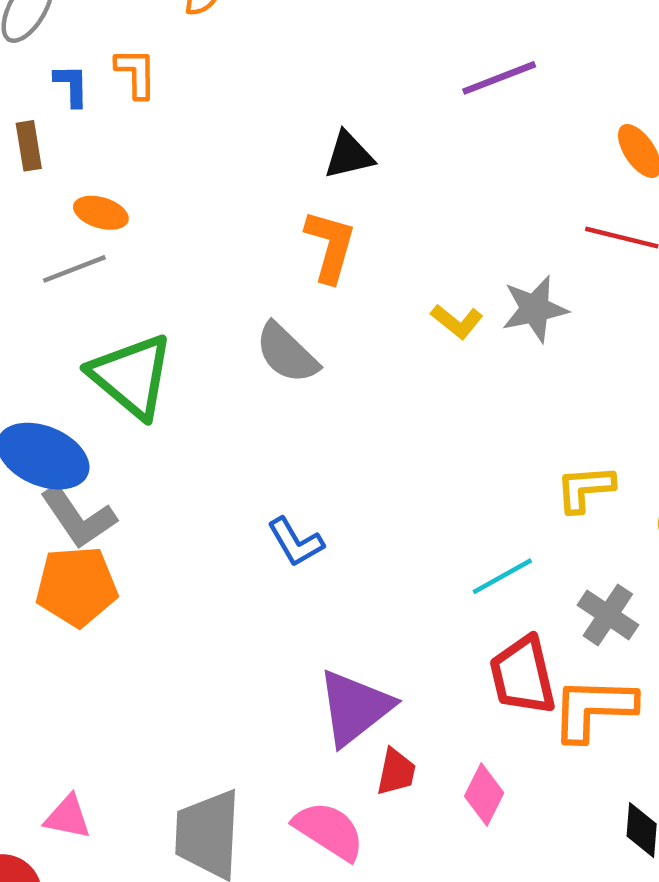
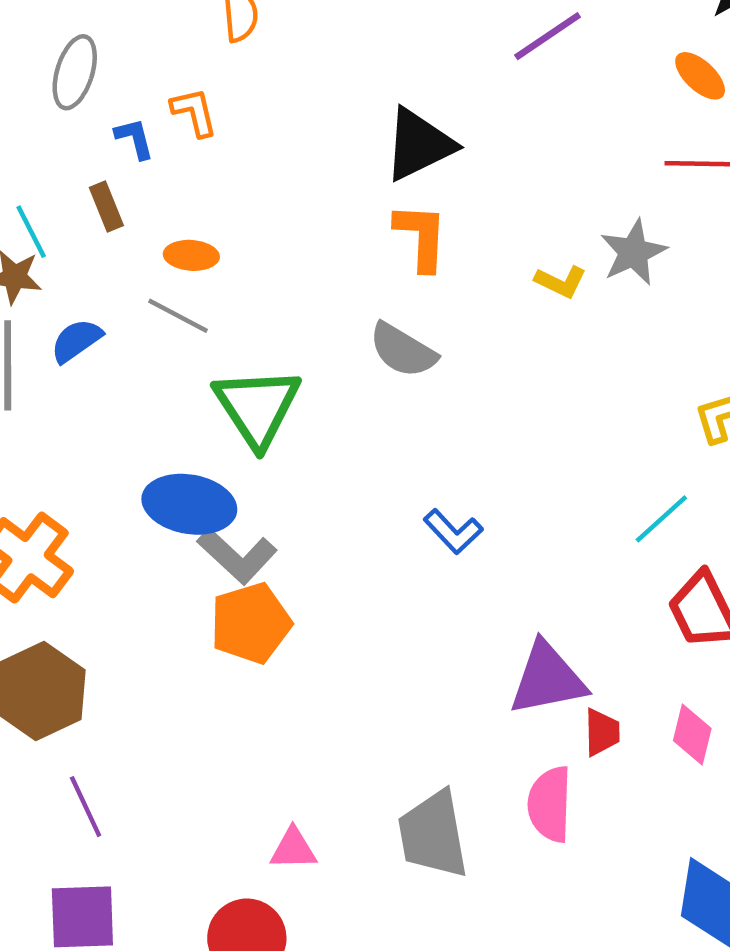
black triangle: (349, 155) -> (419, 144), size x1.5
gray line: (74, 269) -> (178, 316), turned 62
green triangle: (131, 376) -> (257, 407), turned 30
purple triangle: (355, 707) -> (547, 679), turned 40
pink semicircle: (329, 831) -> (550, 804), turned -108

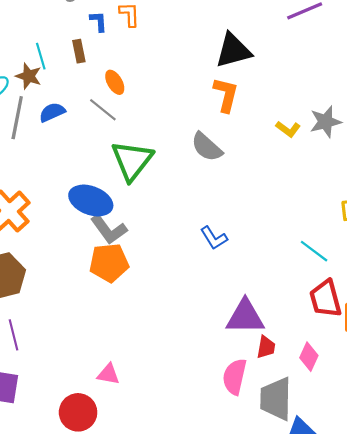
orange ellipse: (191, 255) -> (115, 82), turned 45
cyan line: (661, 519) -> (314, 251), turned 68
gray trapezoid: (433, 835) -> (276, 399), moved

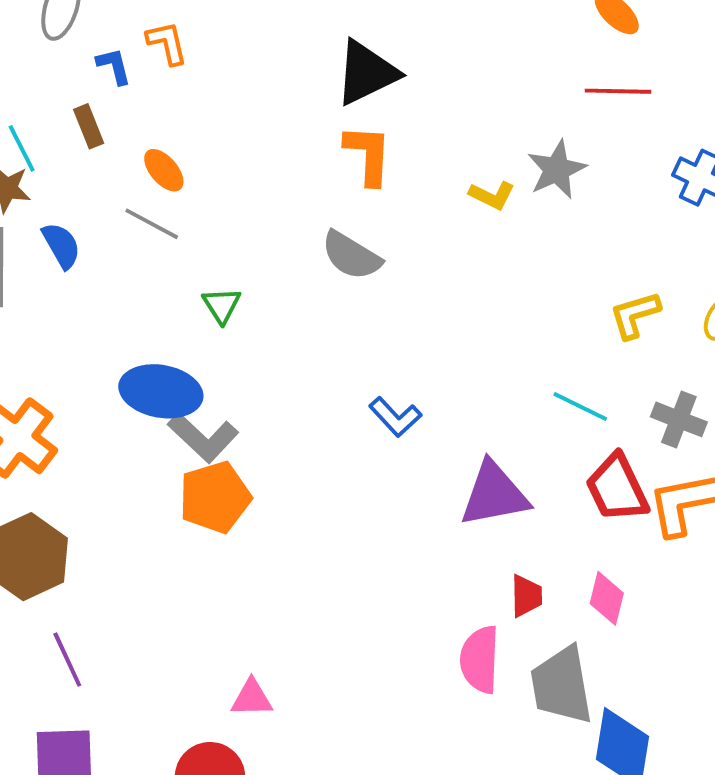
blue semicircle: (52, 112) -> (61, 245), turned 95
green triangle: (132, 160) -> (222, 305), size x0.5
purple triangle: (245, 317) -> (494, 494), moved

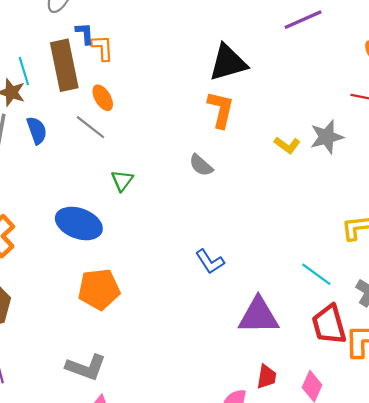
orange L-shape: (167, 43) -> (102, 48), moved
brown rectangle: (89, 126) -> (64, 65), size x2.0
gray semicircle: (351, 256) -> (201, 165), size x0.7
gray L-shape: (203, 437) -> (86, 367), moved, turned -33

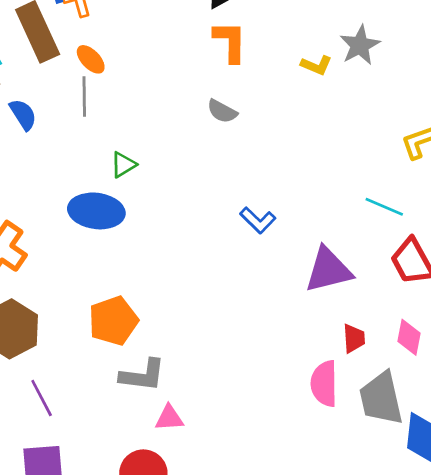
gray line: (90, 127) -> (84, 96), turned 64
green triangle: (122, 181) -> (123, 165), moved, turned 35
orange pentagon: (99, 289) -> (113, 321), moved

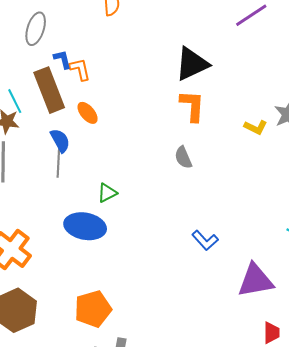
gray line: (84, 96) -> (58, 163), moved
gray semicircle: (222, 111) -> (183, 157), turned 35
blue semicircle: (23, 114) -> (60, 141), moved

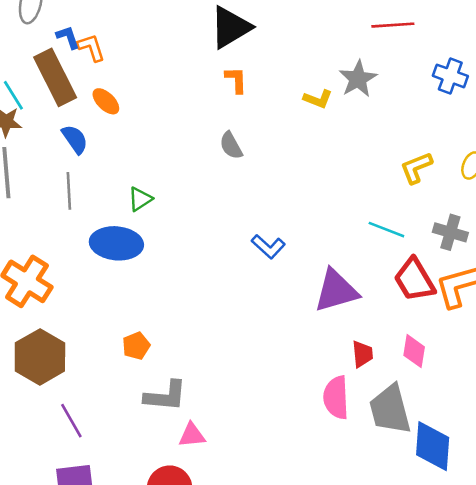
orange L-shape: (192, 106) -> (236, 80), size x0.7
gray line: (58, 163) -> (69, 191), moved
orange pentagon: (93, 309) -> (136, 346), size x0.6

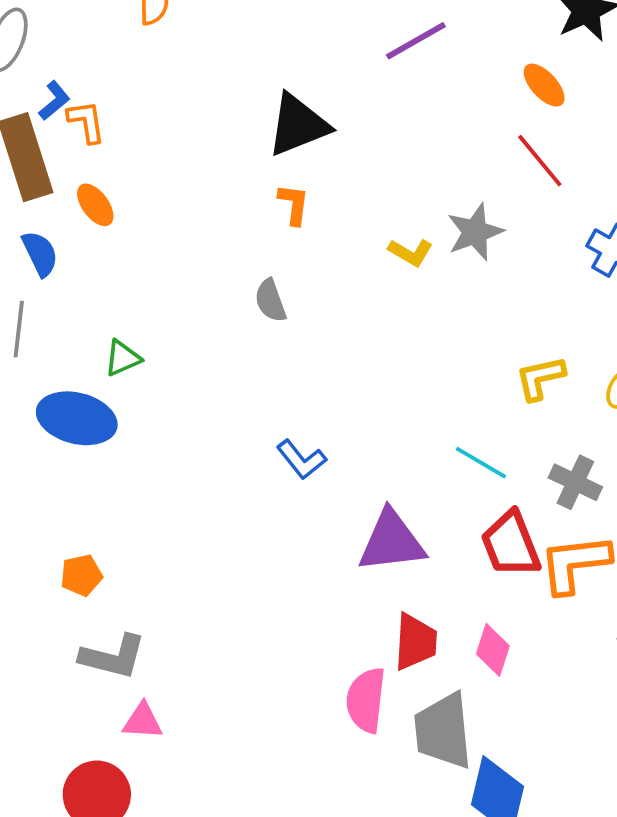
red line: (393, 25) -> (540, 161), turned 45
blue L-shape: (68, 37) -> (54, 101), turned 60
red trapezoid: (362, 354) -> (415, 642), size x1.4

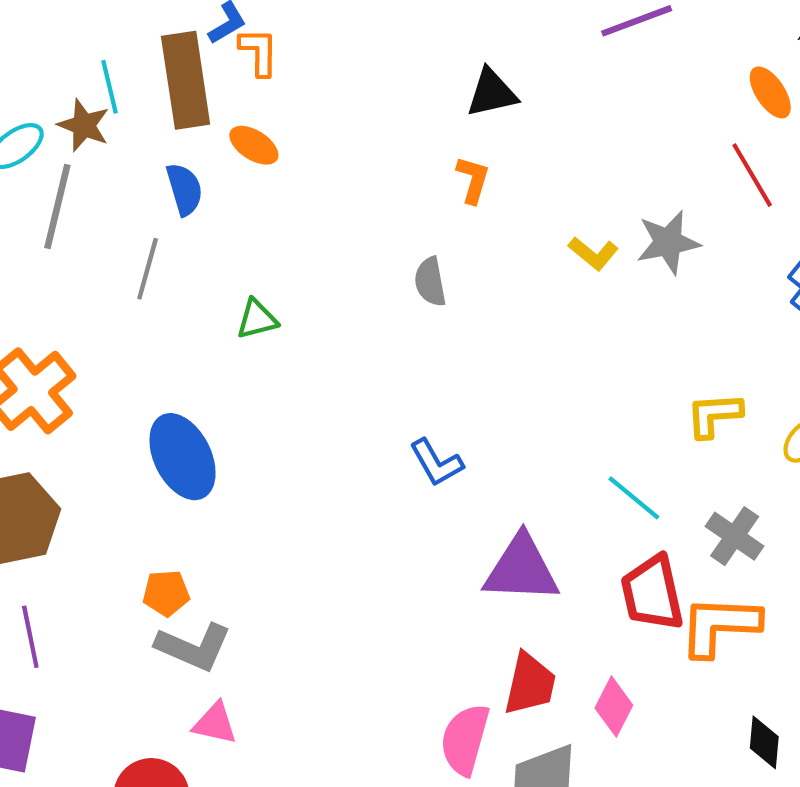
black triangle: (298, 125) -> (492, 93), size x0.7
orange ellipse: (95, 205) -> (254, 145), turned -30
blue ellipse: (77, 418) -> (183, 457), moved, turned 40
orange pentagon: (81, 575) -> (166, 593), moved

